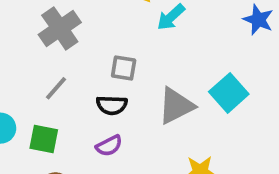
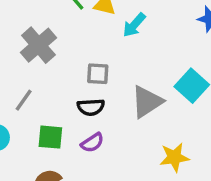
gray line: (56, 88) -> (24, 100), moved
green square: (44, 139) -> (50, 137), moved

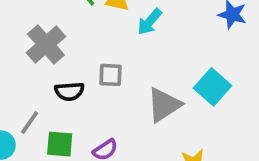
gray line: (24, 100) -> (30, 123), moved
black semicircle: (91, 107) -> (69, 91), moved

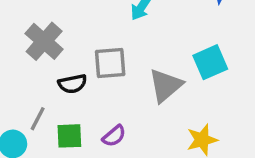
gray square: (110, 75) -> (110, 63), size x1.4
cyan square: (213, 87) -> (210, 62), turned 32

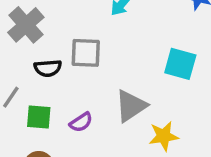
cyan square: (210, 62) -> (180, 64), turned 32
gray triangle: (166, 85) -> (131, 106), moved

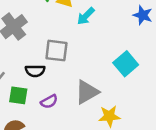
cyan square: (180, 64) -> (126, 64), turned 30
black semicircle: (48, 68) -> (35, 71), moved

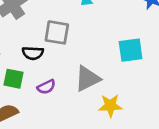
cyan square: (126, 64) -> (131, 50), turned 30

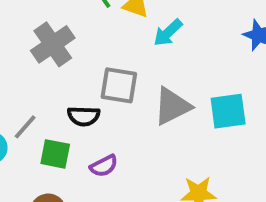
gray triangle: (87, 79) -> (172, 106), moved

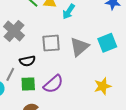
black semicircle: (84, 116) -> (27, 61), moved
purple semicircle: (104, 166) -> (53, 84), size x1.5

